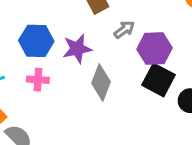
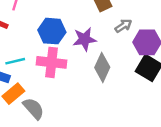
pink cross: (38, 80) -> (51, 62), size x1.6

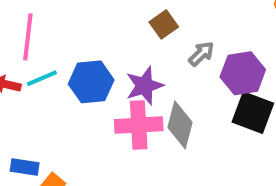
cyan line: (15, 61) -> (42, 78), moved
pink cross: (51, 62) -> (139, 125), moved

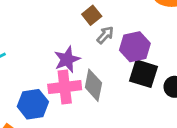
brown square: (164, 24) -> (92, 15), moved
blue hexagon: (91, 82) -> (33, 104), moved

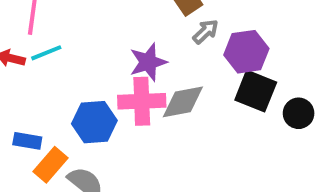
gray diamond: (93, 85) -> (183, 102), turned 64

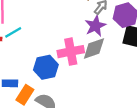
purple star: (148, 62) -> (95, 26), moved

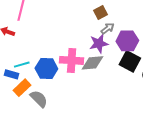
cyan line: (13, 32) -> (22, 65), moved

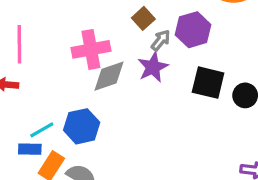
purple hexagon: (127, 41) -> (193, 30), moved
pink cross: (72, 60) -> (91, 49), moved
gray diamond: (92, 63) -> (109, 76), moved

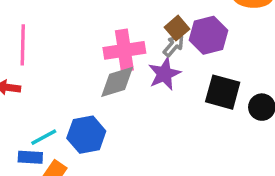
brown square: (143, 18) -> (177, 28), moved
pink cross: (91, 49) -> (124, 50), moved

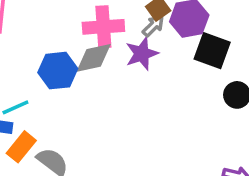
black square: (223, 92) -> (212, 51), moved
blue hexagon: (86, 135) -> (58, 71), moved

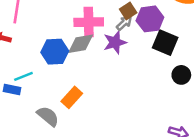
orange rectangle: (21, 147) -> (72, 97), moved

